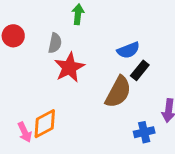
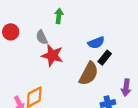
gray semicircle: (55, 43) -> (42, 37), turned 144
red star: (69, 67) -> (52, 55), turned -30

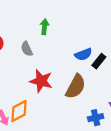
red star: (52, 55) -> (41, 81), moved
black rectangle: (105, 58) -> (99, 61), moved

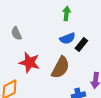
green arrow: (44, 27) -> (66, 13), moved

